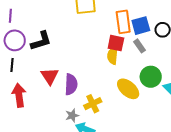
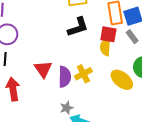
black L-shape: (41, 41) -> (78, 27), moved
yellow cross: (93, 104) -> (83, 74), moved

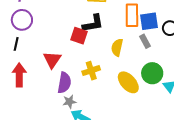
red square: (108, 34) -> (79, 36), moved
purple semicircle: (65, 77) -> (64, 83), moved

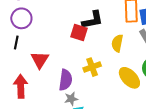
red triangle: (52, 60) -> (40, 60), moved
red arrow: (19, 75) -> (21, 86), moved

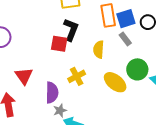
black L-shape: (93, 20) -> (71, 30), turned -50

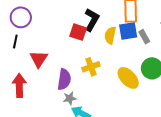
blue square: (126, 19) -> (128, 31), moved
yellow semicircle: (99, 49) -> (110, 35), moved

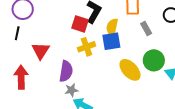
blue square: (128, 31) -> (111, 41), moved
yellow cross: (91, 67) -> (86, 47), moved

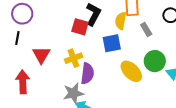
yellow semicircle: (112, 27) -> (121, 21), moved
yellow cross: (86, 47) -> (74, 58), moved
purple semicircle: (66, 71) -> (87, 73), moved
gray star: (71, 90) -> (73, 93), size x1.5

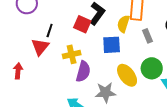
black line: (17, 38) -> (50, 30), moved
red arrow: (23, 82) -> (18, 71), size x0.7
gray star: (73, 93) -> (105, 92), moved

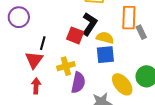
yellow semicircle: (123, 24) -> (105, 38), moved, turned 90
gray rectangle: (147, 36) -> (141, 32), moved
red arrow: (18, 71) -> (36, 86), moved

